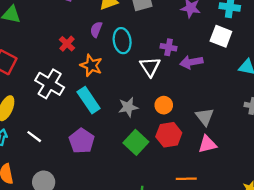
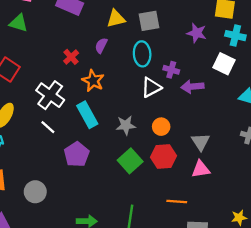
cyan ellipse: (122, 41) -> (142, 54), moved
white triangle: (150, 67) -> (151, 87), turned 30
white line: (34, 137) -> (48, 127), moved

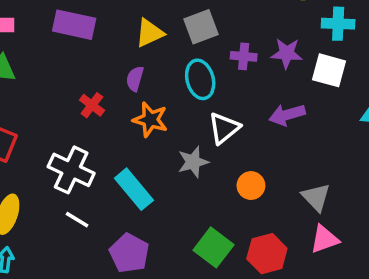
purple star: (197, 33) -> (287, 53), moved
purple cross: (171, 70) -> (244, 56), moved
orange star: (93, 81) -> (150, 120), moved
gray star: (126, 125) -> (193, 162), moved
red hexagon: (163, 156) -> (267, 254), moved

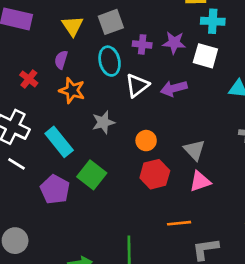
yellow triangle: (150, 33) -> (72, 26), turned -40
white triangle: (224, 128) -> (137, 85), moved
green square: (213, 247) -> (92, 175), moved
red hexagon: (267, 254) -> (155, 174), moved

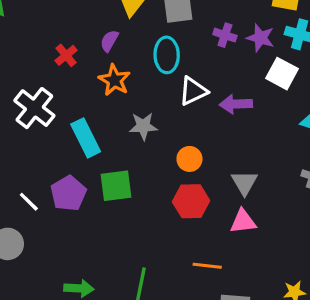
purple star: (174, 43) -> (260, 38), moved
purple cross: (142, 44) -> (225, 35), moved
white line: (16, 164) -> (29, 202), moved
green square: (92, 175) -> (116, 186), turned 32

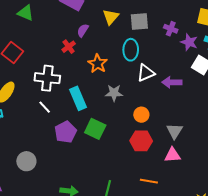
purple cross: (225, 35) -> (171, 29), moved
purple semicircle: (109, 41) -> (83, 30), moved
white cross: (34, 108) -> (47, 78), turned -35
green square: (116, 186) -> (95, 129), turned 30
white line: (29, 202) -> (45, 107), moved

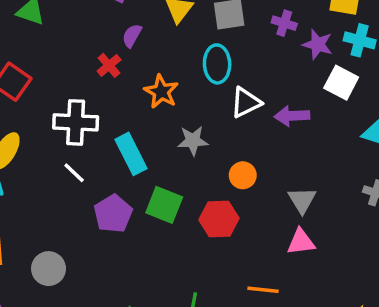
red hexagon: (141, 141) -> (219, 219), moved

